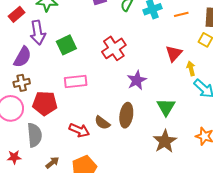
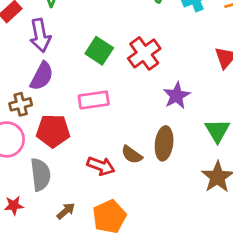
green square: (66, 45) -> (99, 51), moved, turned -30
purple semicircle: (22, 57) -> (42, 76), moved

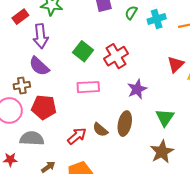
purple semicircle: (42, 76) -> (39, 66), turned 100
pink rectangle: (94, 100) -> (88, 87), moved
red arrow: (101, 166) -> (77, 136), turned -66
gray semicircle: (40, 174) -> (32, 138), turned -85

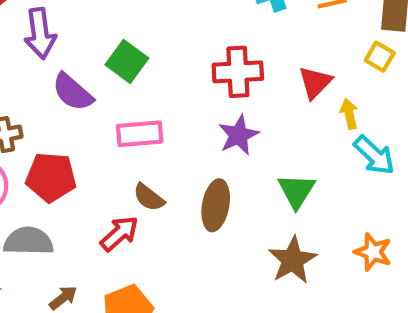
red cross: (116, 56) -> (238, 72), moved, turned 30
purple semicircle: (39, 66) -> (73, 92), moved
brown semicircle: (100, 130) -> (149, 197), moved

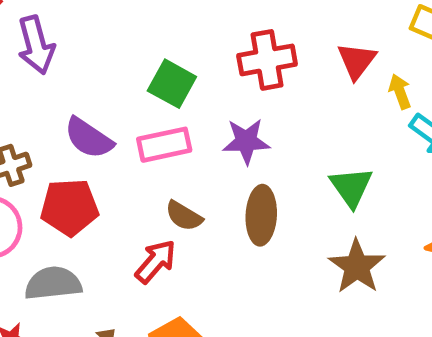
green square: (127, 61) -> (172, 84), moved
purple semicircle: (73, 92) -> (89, 138), moved
purple star: (239, 135) -> (246, 141), moved, turned 30

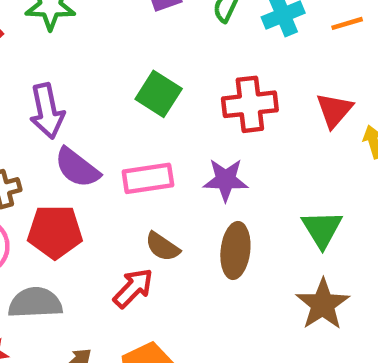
purple arrow: (36, 45) -> (47, 111), moved
green square: (172, 84) -> (159, 94), moved

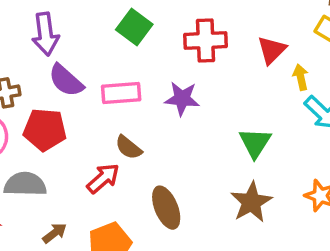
brown ellipse: (235, 250) -> (166, 208), moved, turned -33

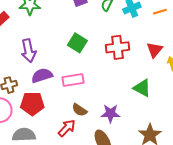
purple semicircle: (66, 80) -> (42, 76), turned 125
purple star: (182, 99) -> (111, 113), moved
green triangle: (255, 143) -> (142, 88), moved, turned -30

